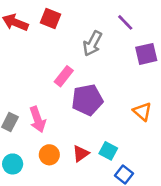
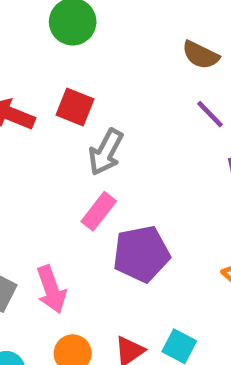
gray arrow: (93, 43) -> (106, 152), moved

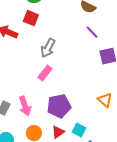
red square: (75, 107) -> (31, 18), moved
purple pentagon: (141, 254) -> (59, 106), moved

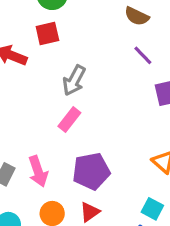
red square: (31, 18) -> (47, 33), turned -35
cyan square: (79, 130) -> (152, 209), moved

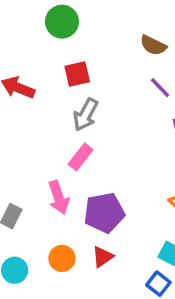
red square: (47, 33) -> (77, 74), moved
pink arrow: (38, 171) -> (59, 198), moved

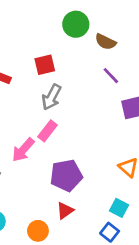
green circle: (62, 22) -> (76, 24), moved
pink arrow: (59, 198) -> (23, 150), moved, turned 60
orange circle: (62, 258) -> (38, 231), moved

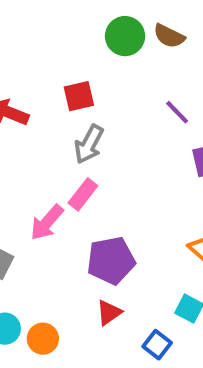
brown semicircle: (105, 42) -> (169, 36), moved
orange circle: (38, 231) -> (43, 339), moved
blue square: (110, 232) -> (157, 345), moved

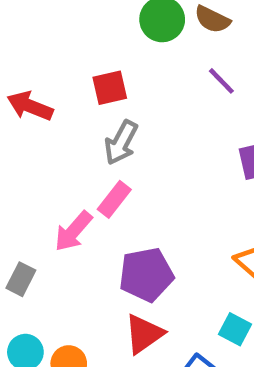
purple line: (177, 112) -> (221, 81), moved
red triangle: (109, 313) -> (144, 334), size x1.4

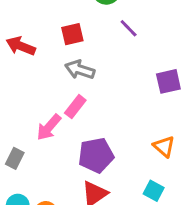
purple line: (221, 81) -> (129, 28), moved
gray arrow: (121, 142) -> (80, 70), turned 80

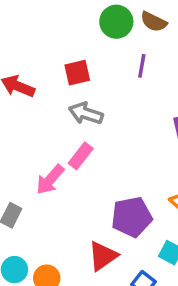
purple line: (129, 28) -> (142, 66), turned 54
purple pentagon: (96, 155) -> (132, 217), moved

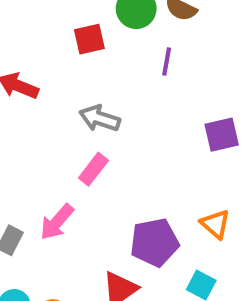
red square: (77, 73) -> (89, 39), moved
pink arrow: (50, 180) -> (57, 222), moved

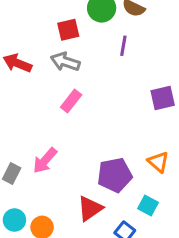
gray arrow: (100, 118) -> (65, 62), moved
pink rectangle: (93, 169) -> (71, 101), moved

